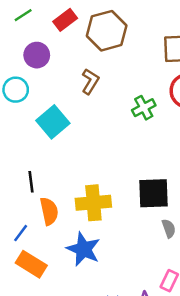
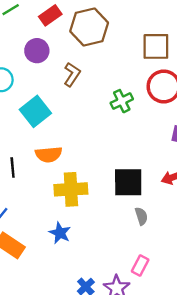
purple circle: (37, 55) -> (37, 51), moved
orange semicircle: (49, 211) -> (49, 154), moved, turned 95
blue star: (83, 249) -> (60, 233), size x0.7

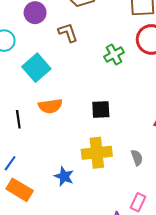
brown L-shape: (72, 74) -> (68, 33), turned -50
black square: (128, 182) -> (101, 110), moved, size x0.7
yellow cross: (71, 189) -> (97, 153), moved

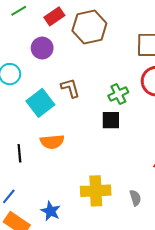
brown L-shape: (68, 33) -> (70, 88), moved
black square: (101, 110) -> (111, 120), moved
blue star: (64, 176) -> (51, 211), moved

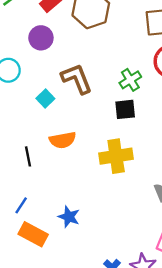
brown L-shape: (70, 88) -> (77, 79), size x1.4
cyan square: (40, 103) -> (45, 99), size x0.6
yellow cross: (96, 191) -> (116, 156), moved

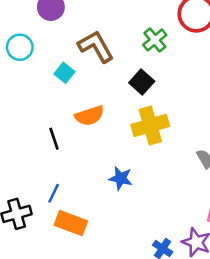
black square: (125, 109) -> (142, 82), moved, turned -35
blue star: (69, 217) -> (121, 178), moved

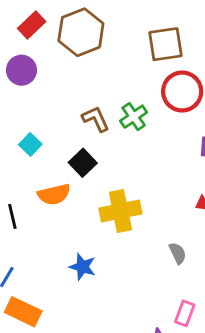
brown L-shape: (96, 46) -> (96, 119), moved, size x0.7
black square: (142, 82) -> (83, 163), moved

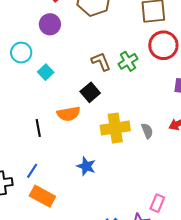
cyan square: (30, 144) -> (46, 72), moved
gray semicircle: (178, 253) -> (147, 131), moved

